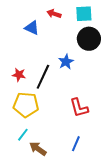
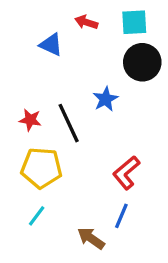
black line: (43, 77) -> (69, 123), turned -50
red L-shape: (79, 108) -> (126, 173), turned 65
blue line: (76, 144) -> (121, 216), moved
brown arrow: (38, 149) -> (91, 238), moved

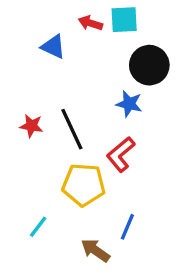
cyan square: (134, 22) -> (124, 20), moved
blue star: (105, 99) -> (129, 104), moved, turned -30
yellow pentagon: (41, 168) -> (84, 185), moved
red L-shape: (126, 173) -> (121, 154), moved

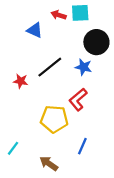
black line: (72, 129) -> (50, 67), moved, turned 76
cyan line: (38, 227) -> (13, 148), moved
brown arrow: (95, 250) -> (49, 163), moved

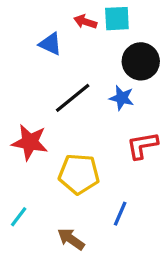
red star: (21, 81) -> (30, 142), moved, size x1.6
red L-shape: (78, 100) -> (142, 145), moved, turned 30

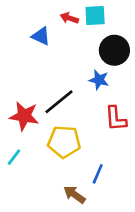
black line: (73, 98) -> (59, 102), moved
red L-shape: (142, 145) -> (116, 119), turned -84
cyan line: (19, 217) -> (14, 157), moved
brown arrow: (71, 239) -> (74, 195), moved

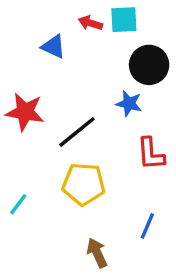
red star: (24, 116) -> (25, 112), moved
blue line: (98, 174) -> (147, 226), moved
brown arrow: (74, 195) -> (97, 253), turned 30

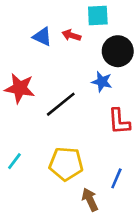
red arrow: (90, 23) -> (71, 35), moved
yellow pentagon: (84, 184) -> (66, 164), moved
brown arrow: (97, 253) -> (90, 200), moved

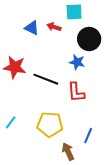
black line: (61, 104) -> (46, 79), turned 60
red L-shape: (119, 121) -> (76, 92), moved

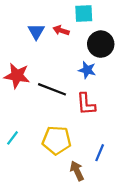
blue triangle: (32, 28) -> (36, 32), turned 35

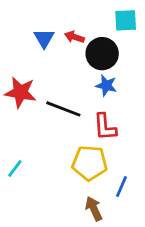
cyan square: (84, 13) -> (126, 20), moved
black circle: (101, 44) -> (102, 54), moved
yellow pentagon: (57, 140) -> (90, 163), moved

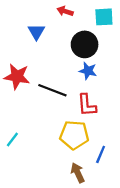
red arrow: (74, 37) -> (65, 11), moved

